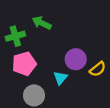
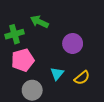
purple circle: (76, 59) -> (73, 43), moved
yellow semicircle: (98, 69) -> (82, 78), moved

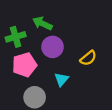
purple circle: (73, 43) -> (52, 47), moved
yellow semicircle: (82, 78) -> (88, 58), moved

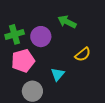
green arrow: (42, 23) -> (67, 22), moved
purple circle: (52, 47) -> (41, 37), moved

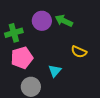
purple circle: (41, 37) -> (42, 21), moved
yellow semicircle: (83, 54) -> (79, 52), turned 63

